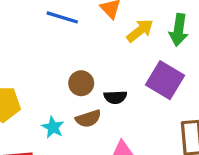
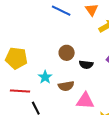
brown semicircle: (88, 119) -> (66, 86), moved

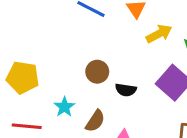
brown semicircle: (66, 86) -> (95, 121), turned -49

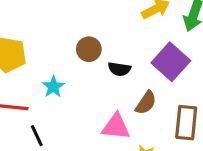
brown semicircle: (95, 121) -> (146, 103), moved

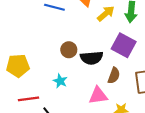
black semicircle: (119, 69) -> (92, 58), size x1.5
cyan star: (53, 87) -> (60, 81), moved

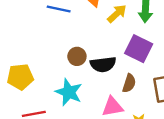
cyan star: (60, 81) -> (69, 92), size x1.6

